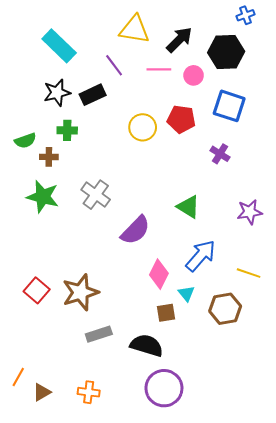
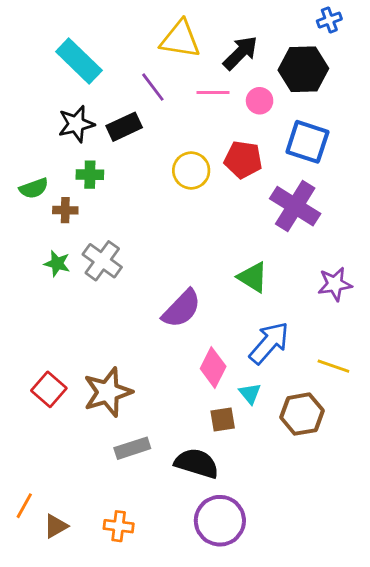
purple cross: (220, 154) -> (295, 206), size x1.8
gray cross: (96, 195) -> (102, 261), moved
green star: (43, 197) -> (57, 264), size x0.6

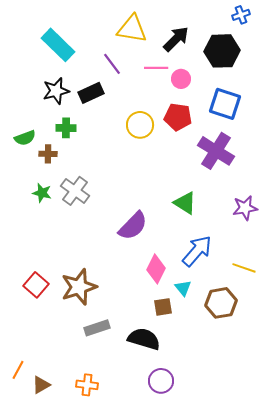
pink circle: (260, 101) -> (181, 79), moved
purple circle: (220, 521) -> (161, 381), size x0.7

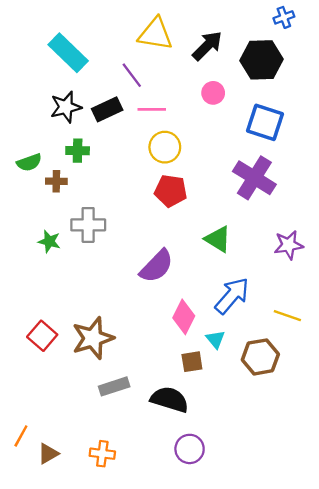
pink line: (156, 68) -> (152, 109), moved
red pentagon: (178, 117) -> (171, 191), moved
gray cross: (75, 191) -> (88, 225), turned -36
green star: (42, 193) -> (49, 241), moved

